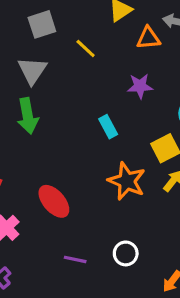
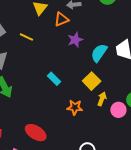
purple star: (140, 86) -> (75, 40), moved
orange star: (127, 181) -> (75, 107), size x0.7

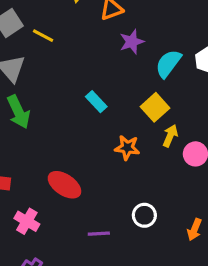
yellow line: (26, 37) -> (43, 36), moved

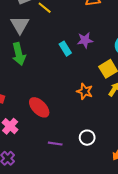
purple star: (132, 42) -> (85, 40), moved
cyan rectangle: (96, 102) -> (65, 49), moved

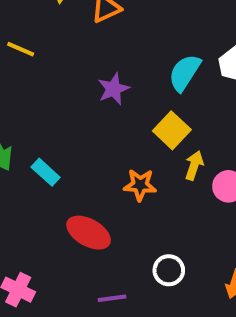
cyan rectangle: (65, 49) -> (46, 172), moved
red ellipse: (39, 107) -> (89, 233), moved

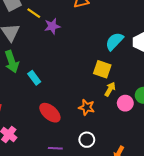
purple star: (114, 89) -> (52, 26), moved
yellow square: (172, 130) -> (102, 69), turned -36
orange star: (140, 185) -> (87, 107), moved

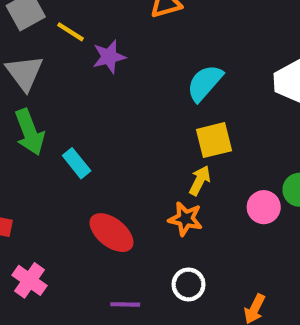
cyan semicircle: (114, 41) -> (205, 83), moved
yellow square: (102, 69) -> (214, 140), turned -30
yellow arrow: (110, 89) -> (200, 180), moved

